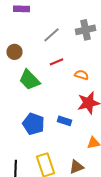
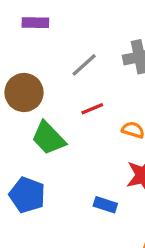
brown circle: (14, 52) -> (24, 92), size x1.5
blue pentagon: (34, 124) -> (27, 195), moved

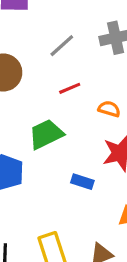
green trapezoid: (48, 138) -> (46, 134), moved, turned 108

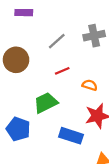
blue rectangle: (82, 182) -> (71, 136), size x1.5

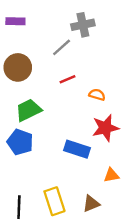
purple rectangle: (24, 13) -> (15, 21), moved
gray cross: (94, 36) -> (83, 25), moved
green trapezoid: (46, 103) -> (28, 110), moved

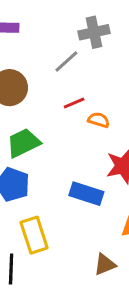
orange semicircle: (97, 95) -> (99, 120), moved
yellow rectangle: (54, 201) -> (34, 235), moved

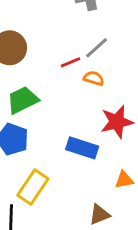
gray line: (66, 61) -> (97, 48), moved
yellow rectangle: (34, 235) -> (33, 187), turned 52

